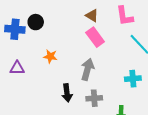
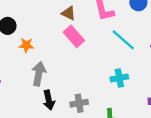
orange star: (50, 56) -> (26, 45), moved
gray arrow: (87, 69) -> (39, 74), moved

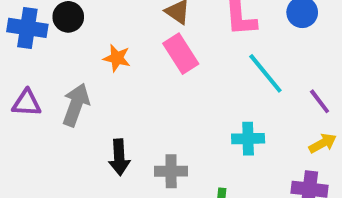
orange star: (26, 45) -> (117, 58), moved
gray arrow: (39, 74) -> (76, 105), moved

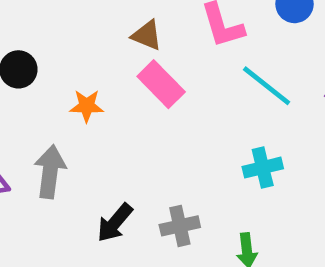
black arrow: (119, 157) -> (115, 223), turned 56

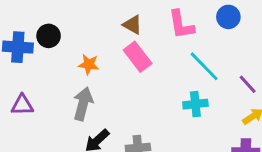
cyan cross: (263, 168) -> (195, 104), moved
gray arrow: (50, 172) -> (83, 104), moved

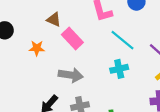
brown triangle: (132, 25) -> (54, 20), moved
gray arrow: (83, 104) -> (71, 75), moved, turned 90

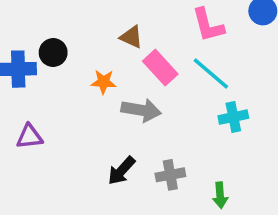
cyan line: (123, 40) -> (211, 73), moved
gray arrow: (71, 75) -> (141, 110), moved

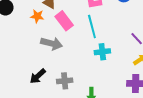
cyan line: (211, 73) -> (92, 26), turned 30
orange star: (103, 82) -> (37, 16), moved

